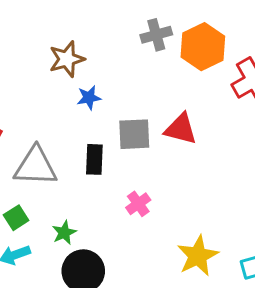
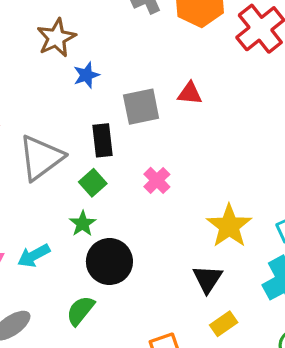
red triangle: (181, 129) -> (190, 93), size x0.7
gray triangle: (36, 166) -> (41, 158), turned -30
green square: (16, 218) -> (93, 183), moved

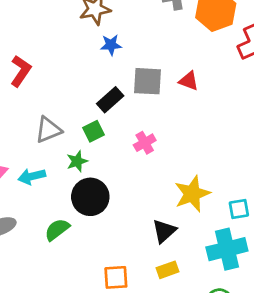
black rectangle: (103, 140) -> (110, 100), turned 40
gray triangle: (41, 158) -> (48, 130), moved, size x0.7

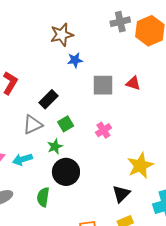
black rectangle: (110, 100) -> (49, 99), moved
green semicircle: (57, 230) -> (43, 197), turned -42

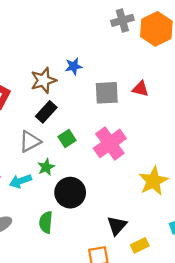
brown star: (62, 35) -> (43, 80), moved
pink cross: (103, 130) -> (110, 143), size x1.8
green star: (55, 146) -> (46, 167), moved
black triangle: (121, 194) -> (117, 226), moved

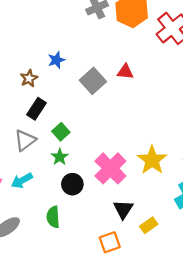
brown star: (43, 80) -> (29, 78), size x0.7
gray square: (107, 93) -> (93, 81), turned -30
pink cross: (110, 143) -> (110, 168), moved
green star: (46, 167) -> (60, 157), moved
black circle: (70, 193) -> (72, 184), size x0.7

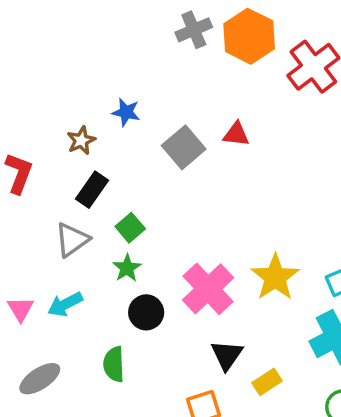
blue star: (56, 60) -> (126, 112), turned 30

